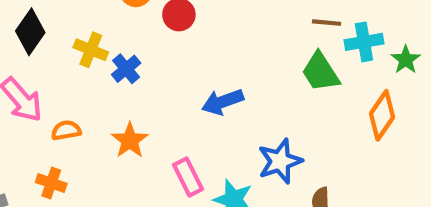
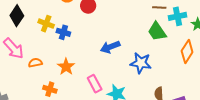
blue cross: (126, 69) -> (63, 32), turned -32
blue star: (280, 161) -> (141, 63), moved, turned 30
orange cross: (51, 183) -> (50, 89), moved

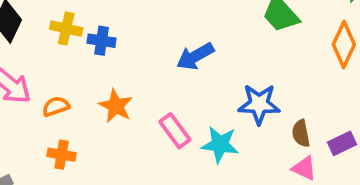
blue star: (141, 63) -> (259, 104), moved
orange cross: (50, 89) -> (62, 155), moved

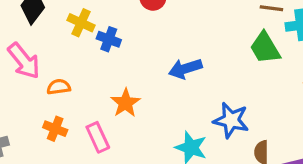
orange star: (116, 106) -> (125, 103), moved
pink rectangle: (175, 131) -> (98, 137), moved

